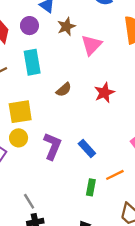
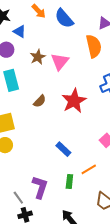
brown star: (66, 26) -> (38, 57), moved
red star: (104, 93) -> (74, 101), size x1.4
purple L-shape: (52, 146) -> (40, 187), moved

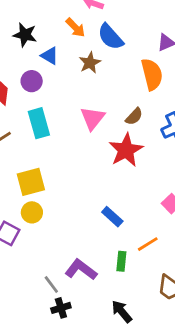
brown star: (38, 57) -> (90, 63), moved
pink triangle: (60, 62) -> (92, 118), moved
brown semicircle: (40, 101) -> (134, 117), moved
purple L-shape: (40, 187) -> (81, 270), turned -70

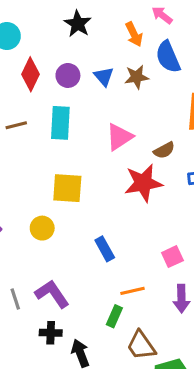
blue triangle: (50, 56) -> (104, 76), moved
yellow square: (31, 182) -> (67, 188), moved
yellow circle: (32, 212) -> (42, 228), moved
green rectangle: (121, 261) -> (114, 316), moved
black cross: (61, 308) -> (51, 333), moved

